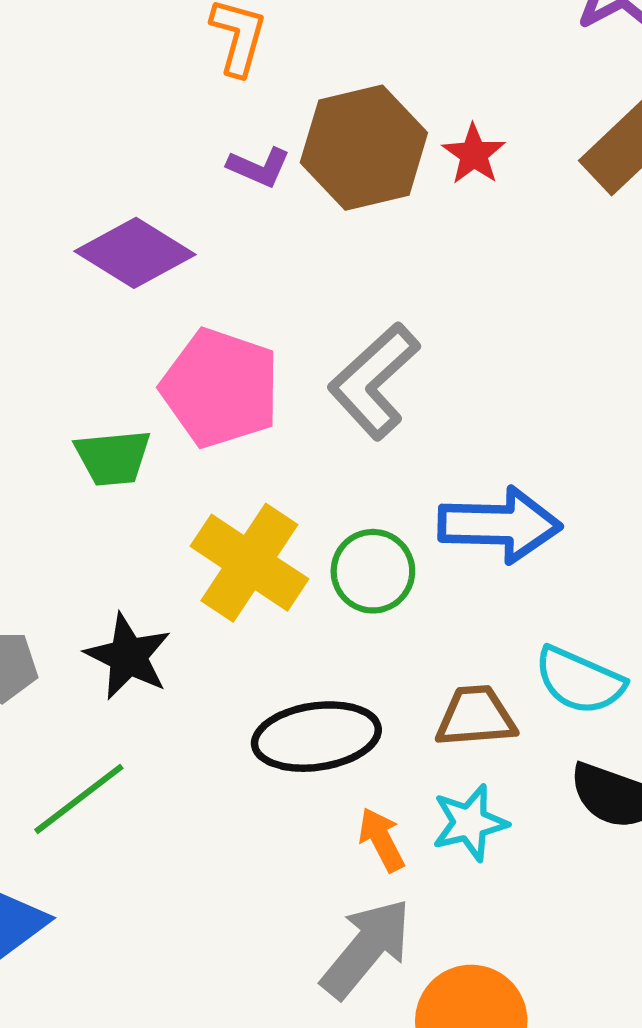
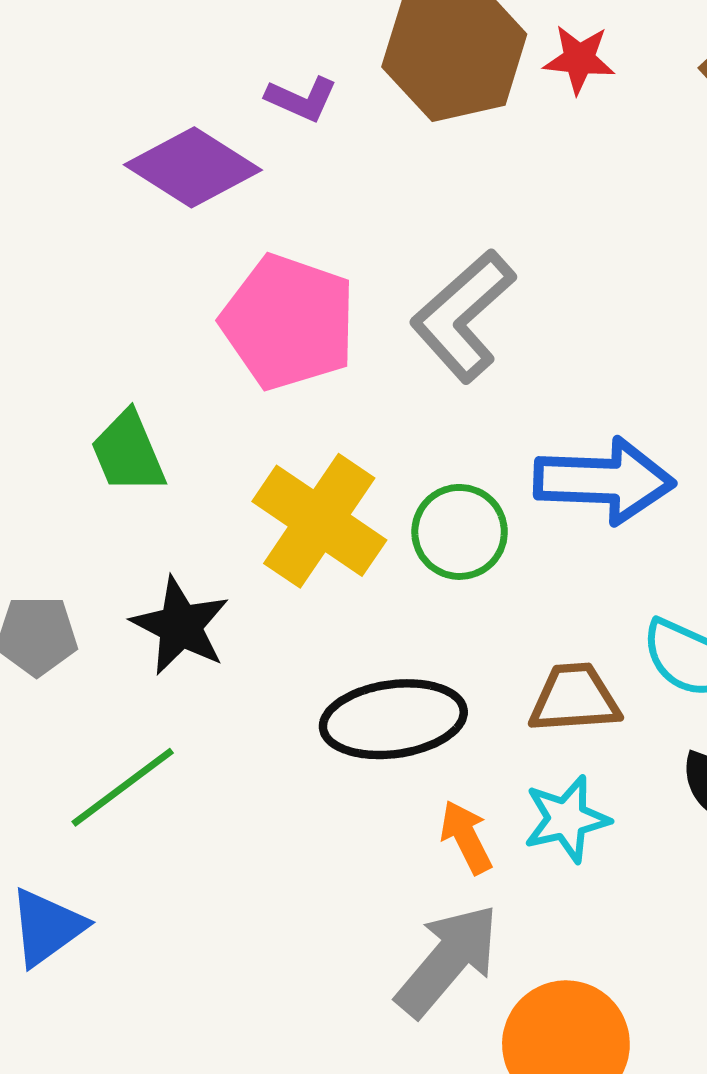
red star: (474, 154) -> (579, 59), turned -30
purple L-shape: (259, 167) -> (302, 99), moved
green trapezoid: (113, 457) -> (128, 452), moved, turned 72

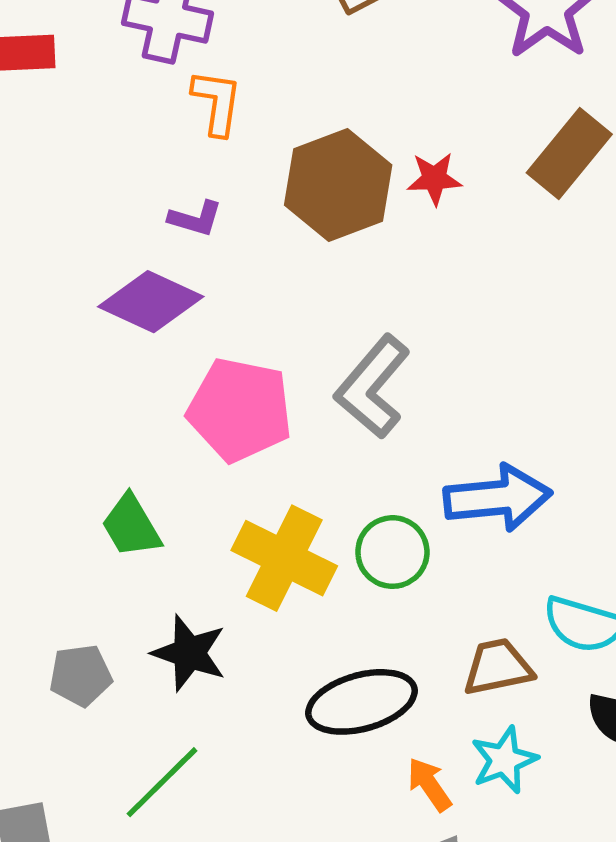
purple L-shape: (302, 99) -> (195, 219), moved

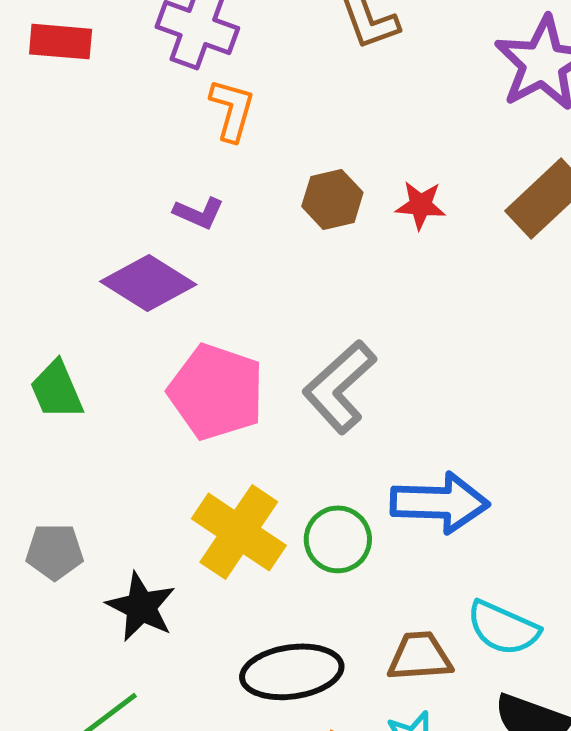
brown hexagon: (338, 185) -> (332, 199), size x0.6
green trapezoid: (131, 526) -> (57, 390), moved
gray pentagon: (81, 675) -> (55, 552), moved

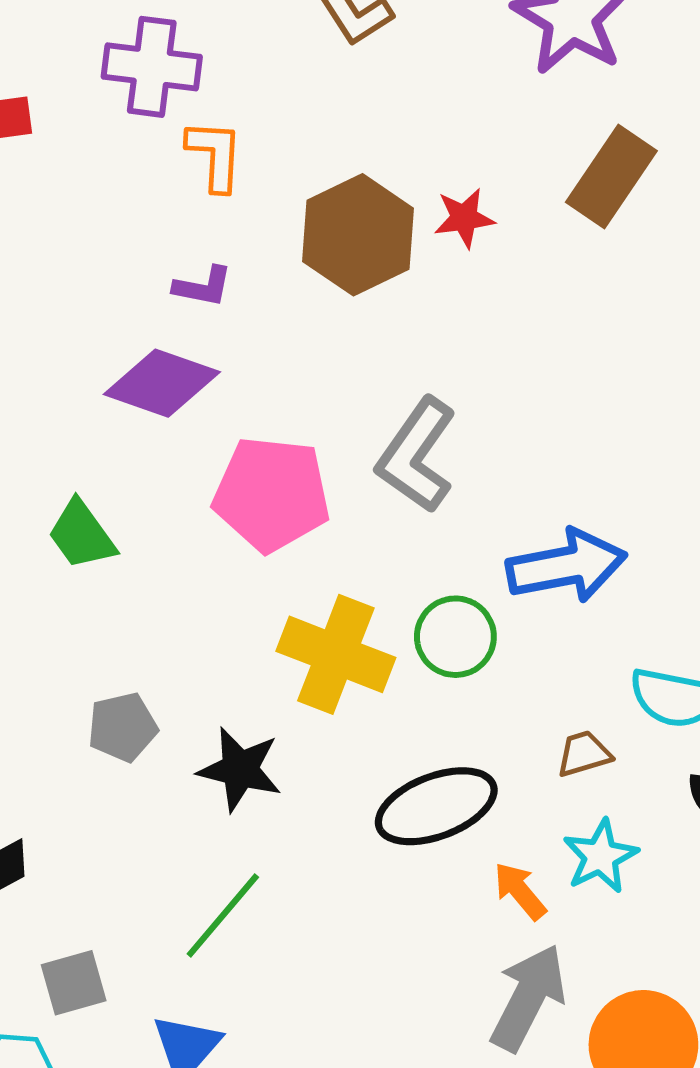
brown hexagon: (332, 199) -> (358, 235), size x1.6
brown trapezoid: (420, 657) -> (584, 754), size x0.7

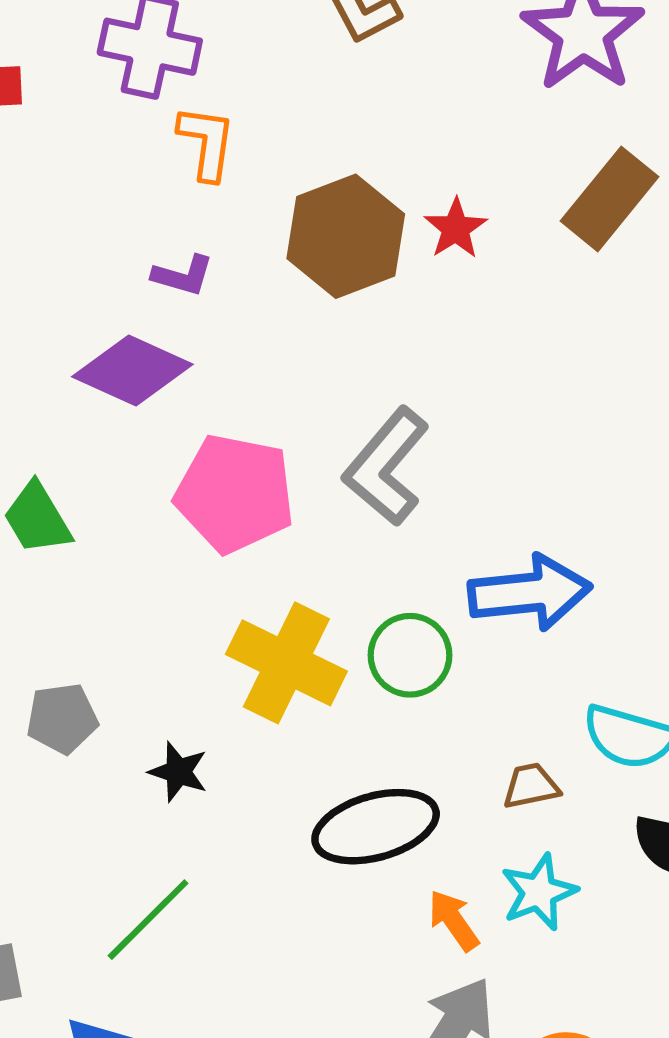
red star: (464, 218) -> (456, 228), turned -30
black star: (240, 769) -> (178, 772), size x0.7

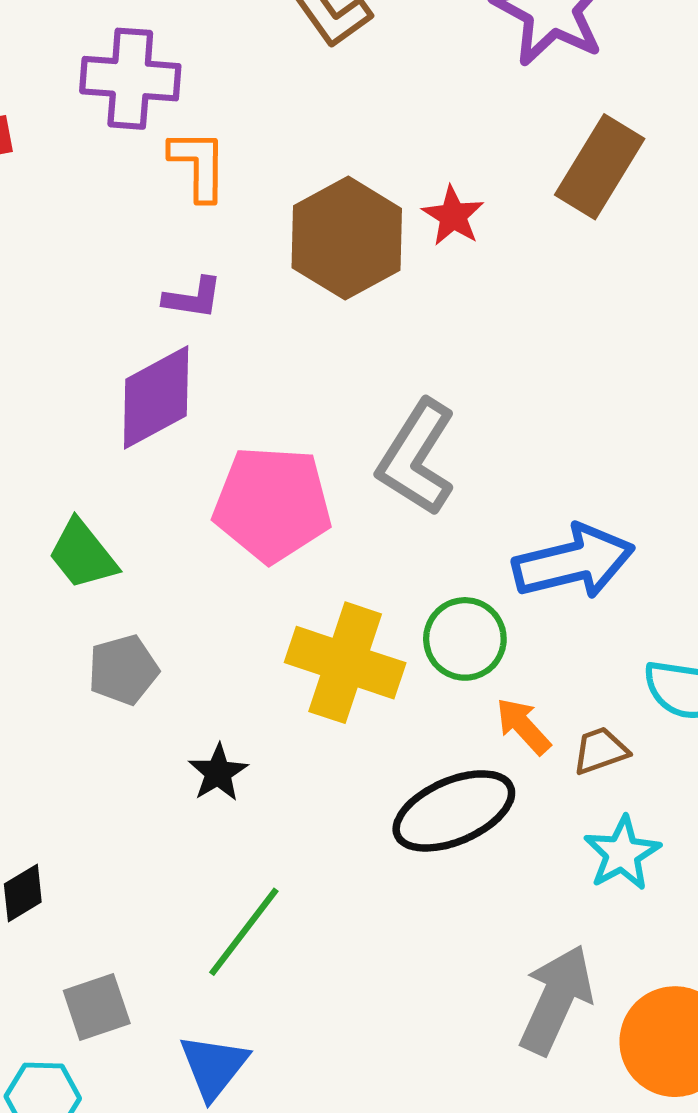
purple diamond: (132, 371) -> (156, 397), turned -45
gray pentagon: (62, 718) -> (123, 670), moved
black star: (178, 772) -> (218, 773), moved, turned 30
orange arrow: (454, 920) -> (523, 726), moved

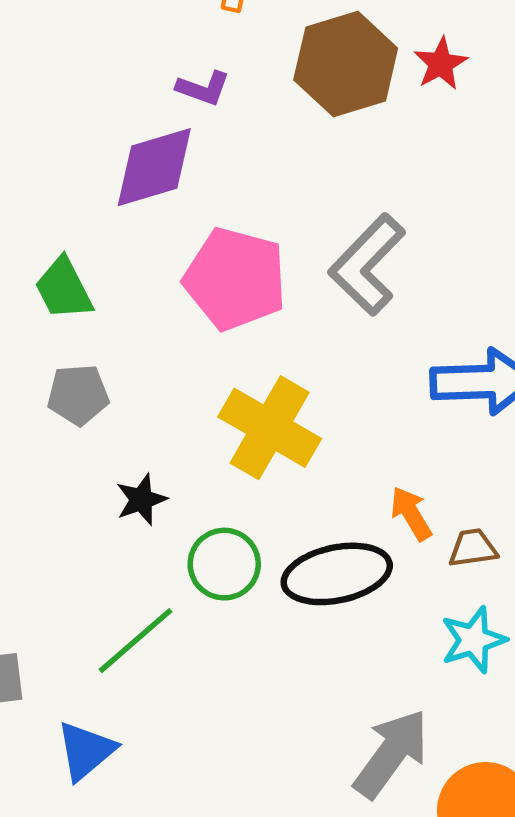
green circle: (465, 639) -> (224, 564), moved

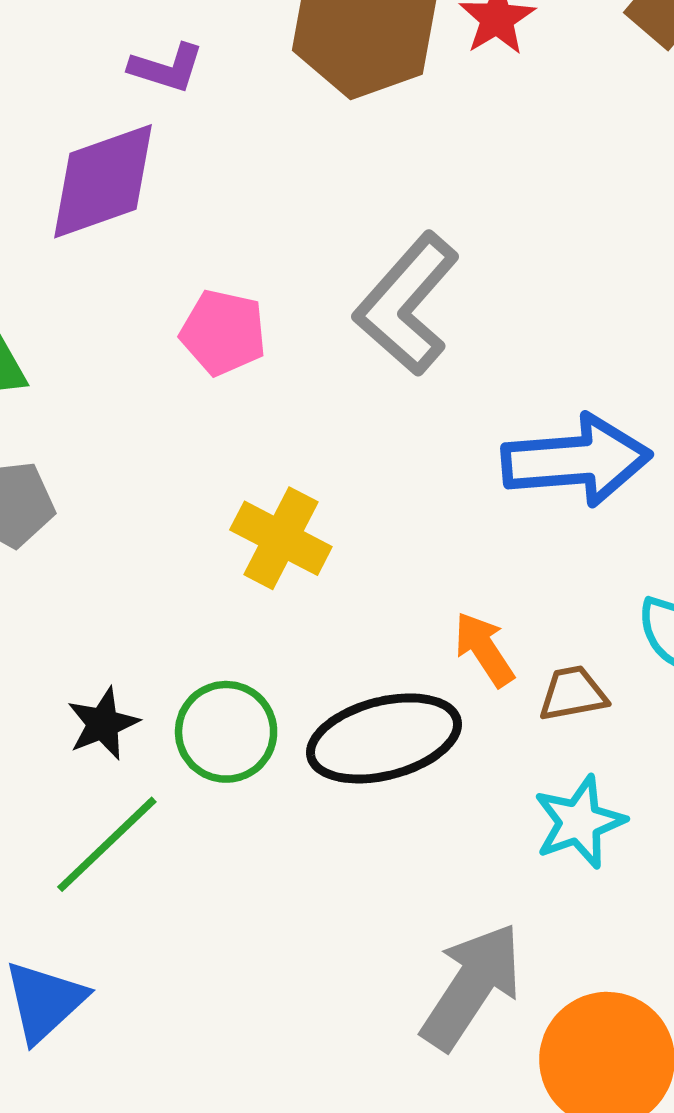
pink pentagon: (235, 279) -> (223, 332), size x0.6
yellow cross: (270, 428) -> (281, 538), size x0.7
black star: (141, 500) -> (103, 724), moved

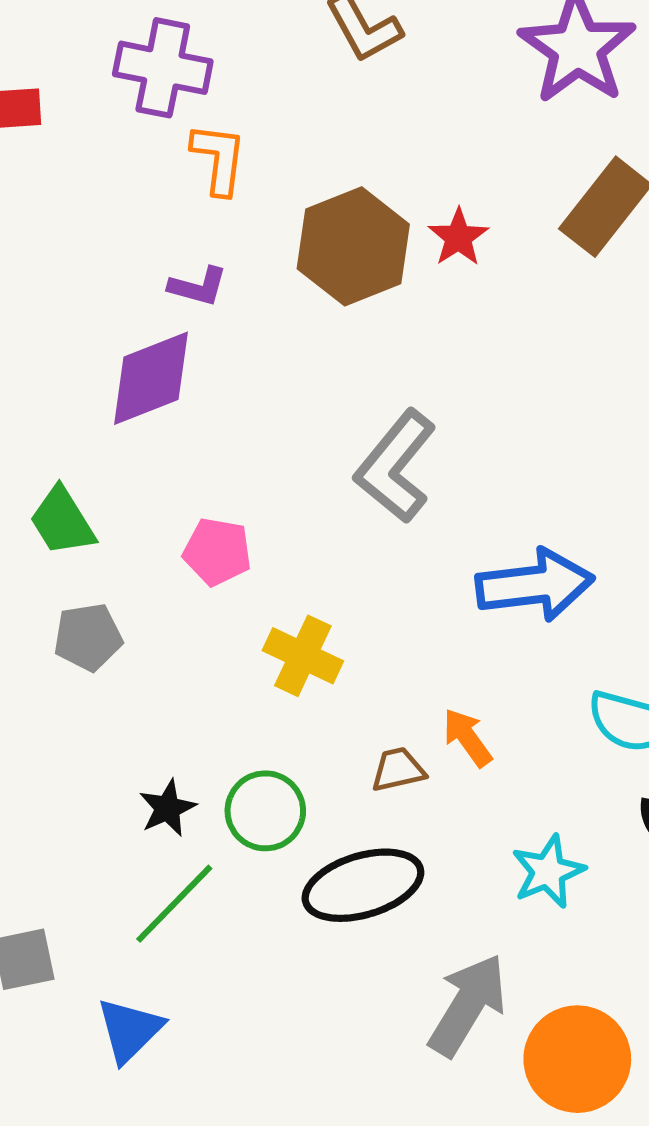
pink pentagon: (223, 332) -> (217, 552), moved
brown trapezoid: (573, 694) -> (398, 770), moved
black ellipse: (384, 738) -> (363, 885), moved

